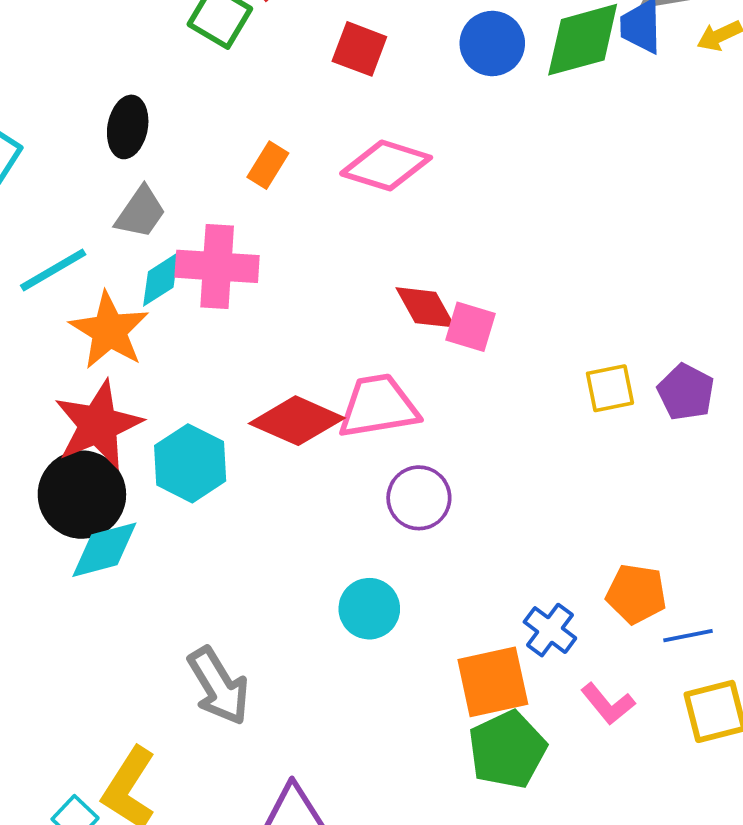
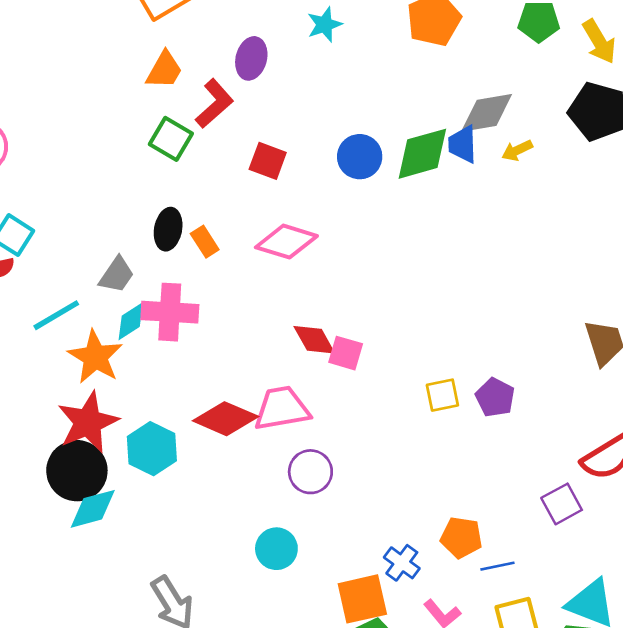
black ellipse: (128, 127) -> (168, 229), moved
orange rectangle: (268, 165) -> (205, 242), turned -64

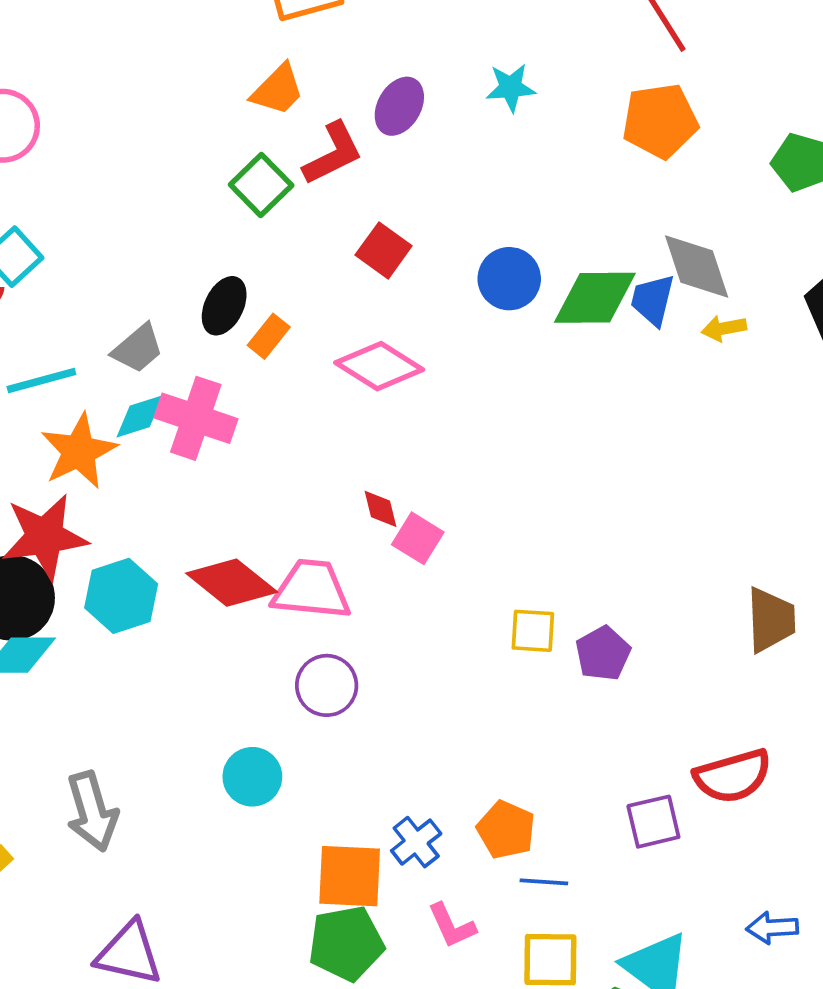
gray diamond: (487, 113) -> (697, 266), turned 66
orange rectangle: (205, 242) -> (269, 336), turned 56
red diamond: (314, 340) -> (381, 509), size x0.7

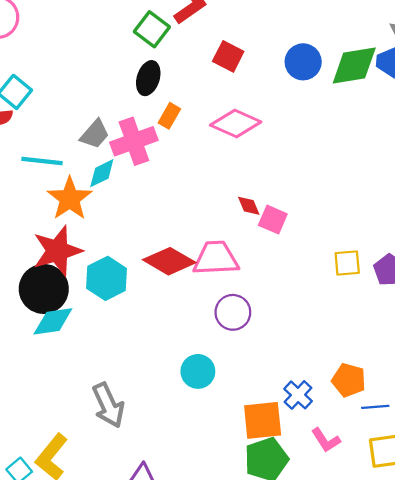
black ellipse: (224, 306) -> (148, 78), moved
cyan line: (41, 381) -> (42, 161), turned 30
pink cross: (196, 418) -> (134, 141), moved, turned -30

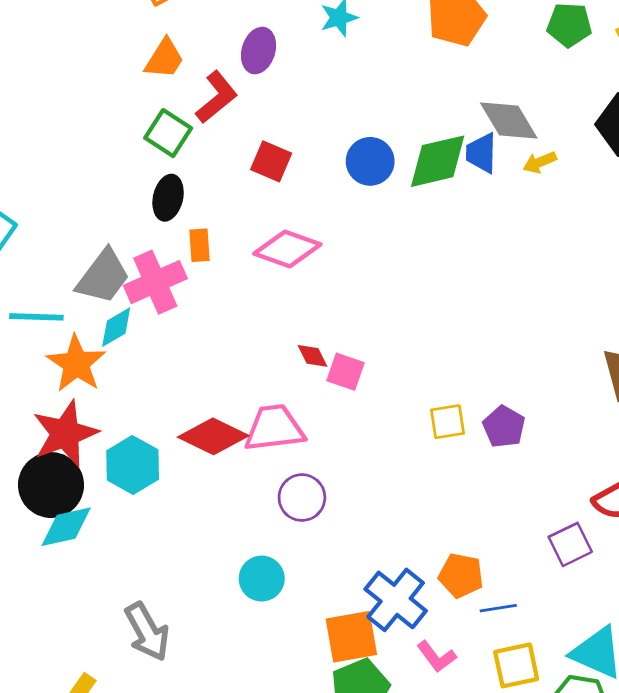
orange rectangle: (169, 116) -> (199, 245), turned -30
gray trapezoid: (95, 134) -> (103, 277), size x1.4
blue cross: (298, 395) -> (396, 600), size x1.6

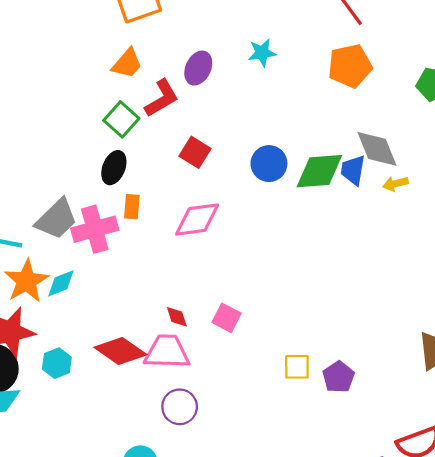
pink diamond: (287, 249) -> (197, 220), turned -36
cyan diamond: (116, 327) -> (61, 283), moved
red diamond: (313, 356) -> (177, 317), moved
cyan hexagon: (133, 465) -> (57, 363), size x0.7

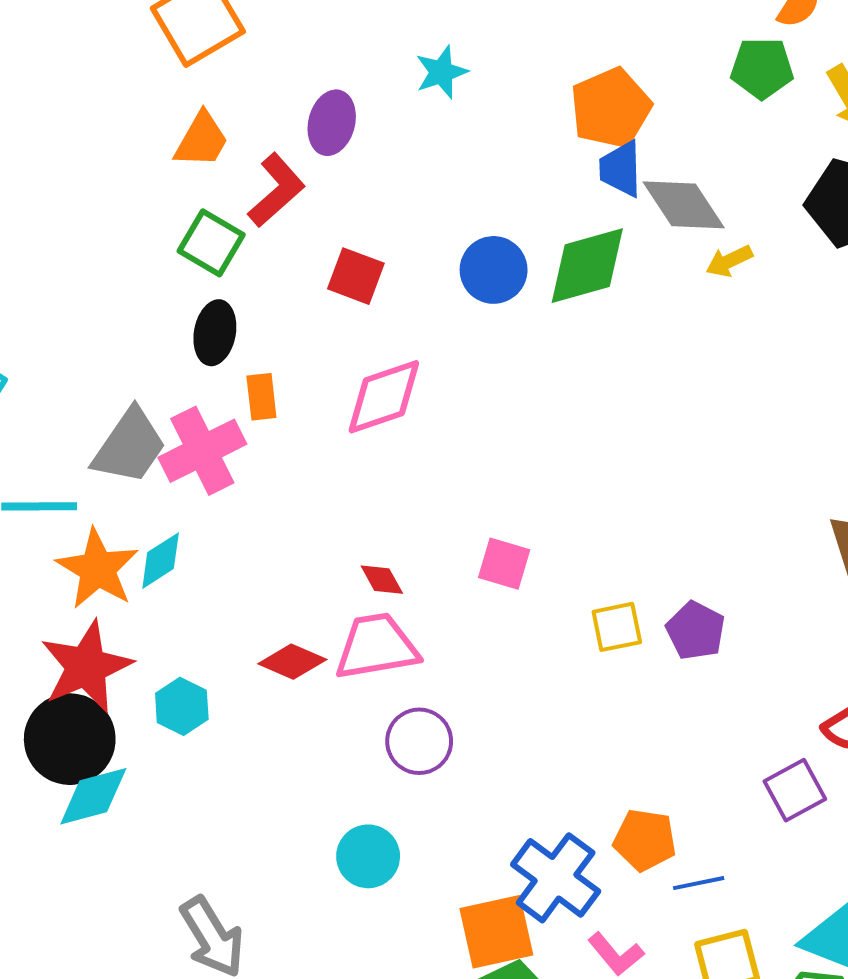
orange pentagon: (350, 66) -> (611, 108), moved
blue trapezoid: (353, 170) -> (621, 169), moved
pink square: (227, 318) -> (504, 564), moved
red diamond: (120, 351) -> (292, 662), size x0.7

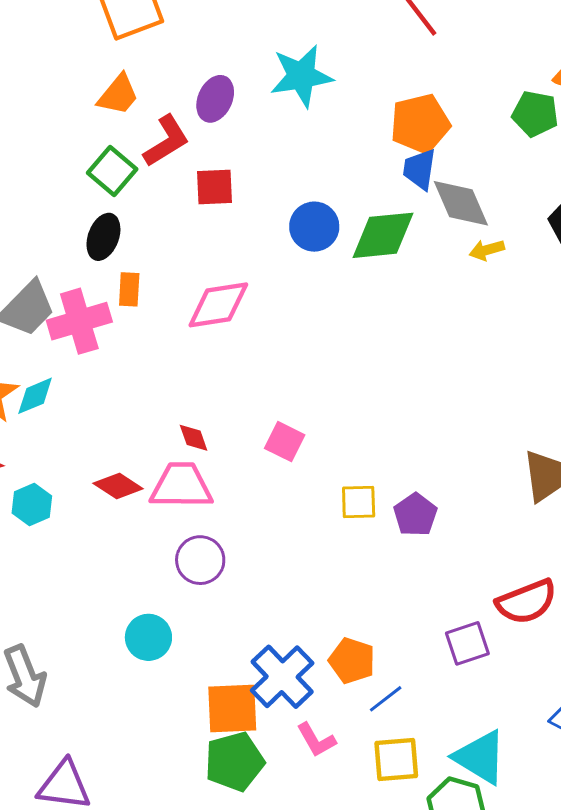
cyan star: (441, 72) -> (301, 76), size x1.6
red square: (356, 276) -> (214, 187), moved, turned -33
blue line: (699, 883) -> (386, 699), turned -36

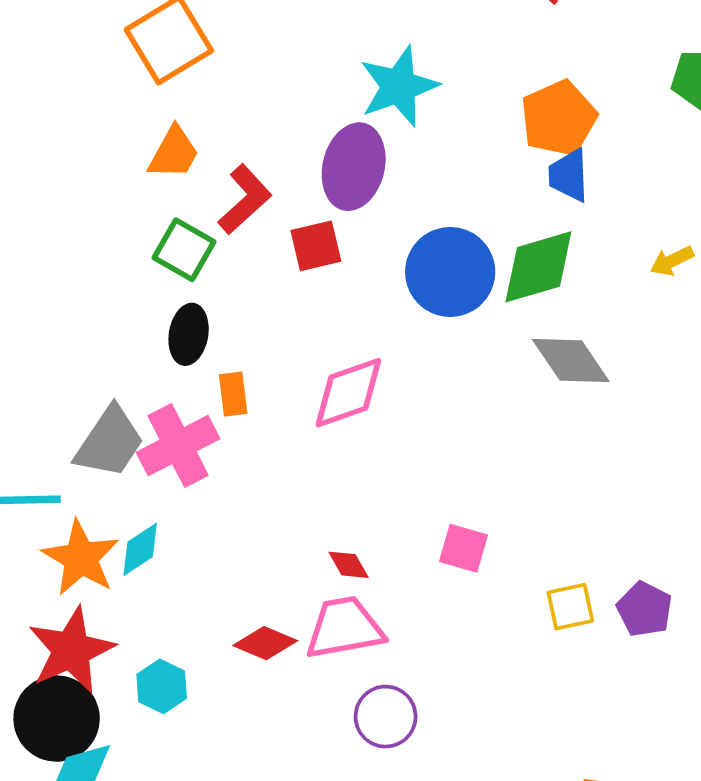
purple ellipse: (215, 99) -> (354, 167), moved, size x1.4
gray diamond: (461, 203) -> (571, 361), moved
blue circle: (314, 227) -> (450, 272), size x1.4

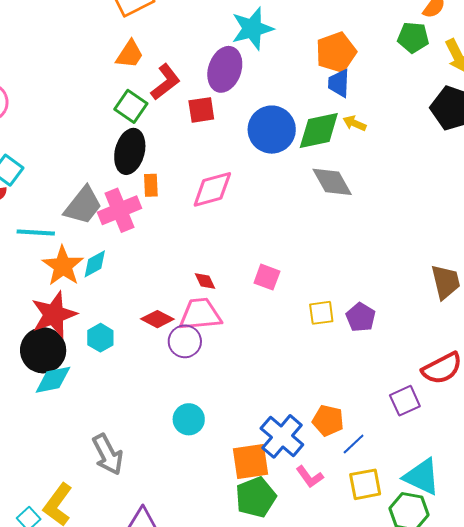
yellow arrow: (672, 261) -> (354, 123), moved, turned 45
black ellipse: (189, 334) -> (130, 151), size x1.4
purple circle: (386, 717) -> (185, 341), moved

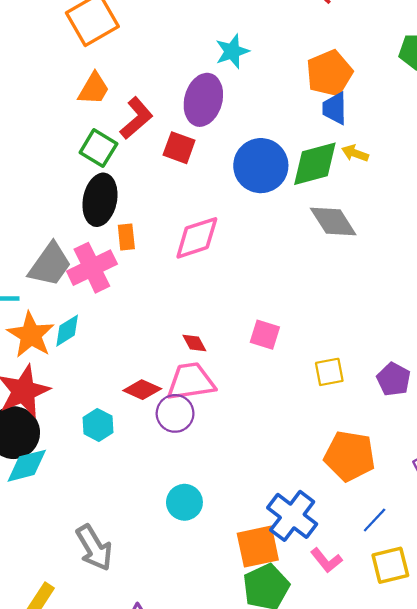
cyan star: (252, 29) -> (232, 51), size x0.7
red square: (201, 110) -> (179, 148), turned 32
purple pentagon: (361, 317) -> (394, 379), moved
cyan hexagon: (100, 338) -> (98, 425), moved
orange pentagon: (328, 421) -> (350, 456), moved, size x1.4

